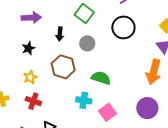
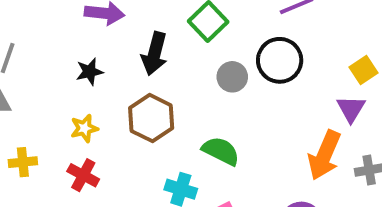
black arrow: (60, 34) -> (154, 54), size x1.5
gray circle: (87, 43) -> (232, 77), moved

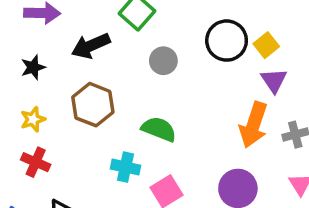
black arrow: (154, 54) -> (91, 46), turned 57
black circle: (280, 60) -> (227, 41), moved
yellow square: (364, 70) -> (266, 45), moved

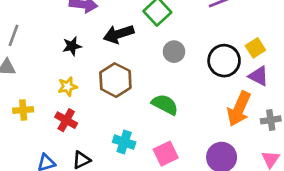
black circle: (227, 41) -> (224, 61), moved
purple triangle: (274, 80) -> (258, 76), turned -35
cyan cross: (126, 167) -> (124, 142), moved

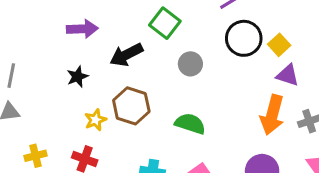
black circle: (224, 61) -> (244, 38), moved
yellow star: (68, 87) -> (95, 120), moved

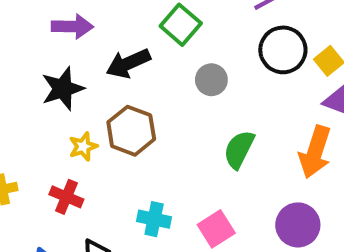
black star: (77, 77) -> (63, 89), size x1.5
green semicircle: (190, 124) -> (239, 149), moved, turned -84

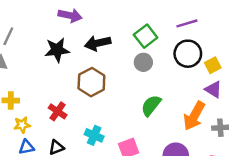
green square: (181, 25) -> (146, 36), moved
yellow star: (83, 147) -> (22, 125), moved
red cross: (66, 197) -> (58, 111), moved

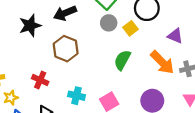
yellow square: (213, 65) -> (131, 28), moved
orange arrow: (194, 116) -> (162, 62), turned -64

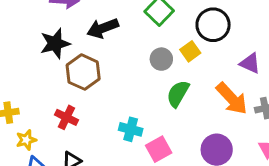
gray circle: (109, 23) -> (161, 59), moved
brown hexagon: (66, 49) -> (83, 72), moved
cyan cross: (76, 96) -> (131, 129), moved

